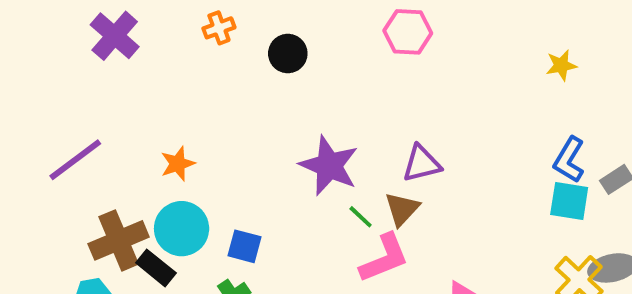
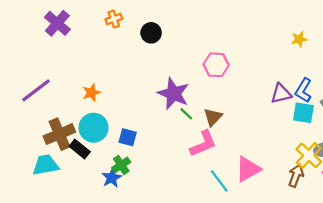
pink hexagon: (408, 32) -> (216, 65), moved
purple triangle: (422, 164) -> (281, 94), moved
green line: (361, 217) -> (186, 114), moved

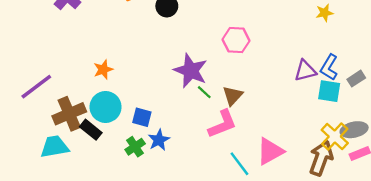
purple line: (36, 90) -> (36, 87), moved
brown arrow: (296, 176) -> (321, 158), size x1.4
blue star: (112, 178) -> (159, 140), moved

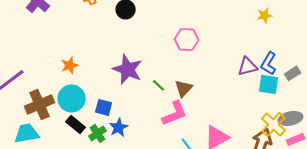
purple star: (191, 71) -> (128, 69), moved
black rectangle: (91, 130) -> (76, 124), moved

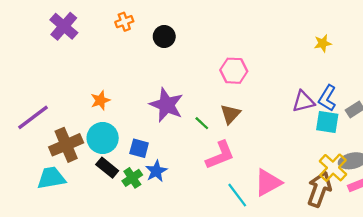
brown triangle: (184, 88) -> (230, 114), moved

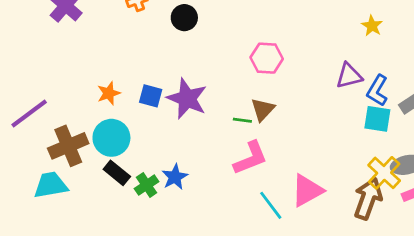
yellow star: (323, 43) -> (372, 26), turned -30
purple triangle: (303, 102) -> (349, 76), moved
green line: (202, 123) -> (242, 120), moved, turned -35
blue square: (139, 148) -> (151, 96), moved

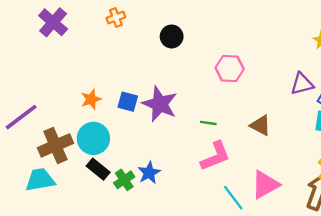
black circle: (184, 18) -> (172, 36), moved
brown triangle: (263, 109) -> (260, 125), moved, turned -45

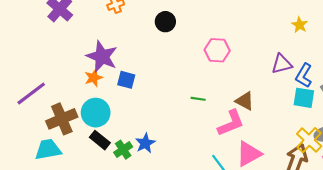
purple star: (160, 104) -> (102, 57), moved
pink L-shape: (215, 156) -> (231, 123), moved

